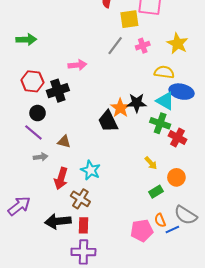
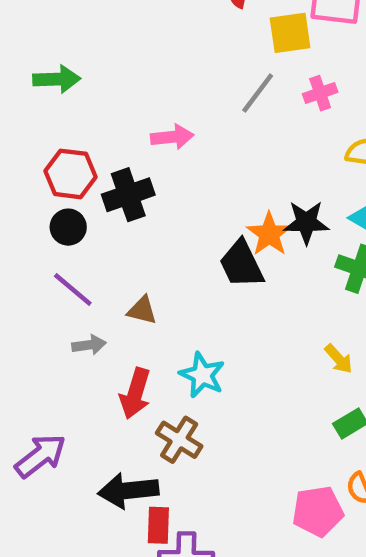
black circle: (38, 113) -> (68, 227), moved
red rectangle: (83, 225) -> (158, 525), moved

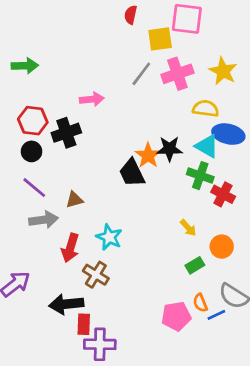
pink cross: (320, 93) -> (177, 74), size x1.6
brown triangle: (142, 310) -> (74, 200), turned -30
gray arrow: (89, 345) -> (44, 220), size x1.5

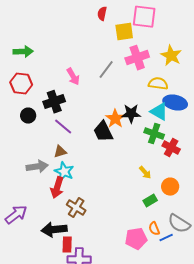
gray line: (141, 74) -> (106, 70), moved
pink arrow: (92, 99) -> (73, 77), turned 66
red hexagon: (33, 121) -> (21, 84), moved
purple line: (34, 188) -> (63, 127), moved
cyan star: (109, 237) -> (64, 172), moved

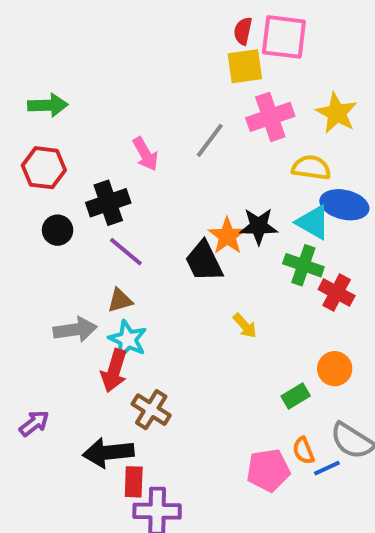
red semicircle: (102, 14) -> (243, 31), moved
yellow arrow: (145, 173) -> (245, 326), moved
purple arrow: (16, 215) -> (34, 423), size x0.7

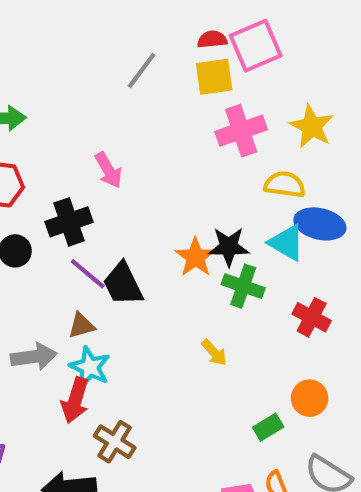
red semicircle: (243, 31) -> (212, 39), turned 72
pink square: (284, 37) -> (256, 46), turned -30
gray line: (210, 140) -> (142, 71), moved
black trapezoid: (204, 261) -> (123, 284), moved
green cross: (303, 265) -> (243, 286), moved

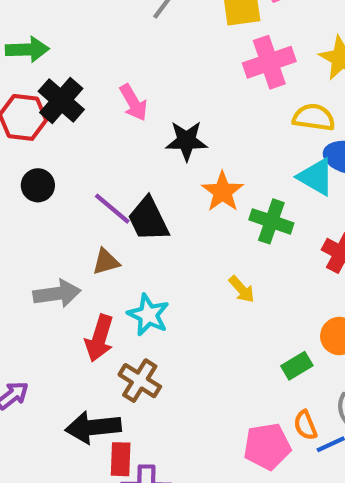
black cross: (69, 222) -> (61, 100), moved, turned -30
black star: (229, 247) -> (186, 141), moved
cyan star: (90, 367) -> (148, 315), moved

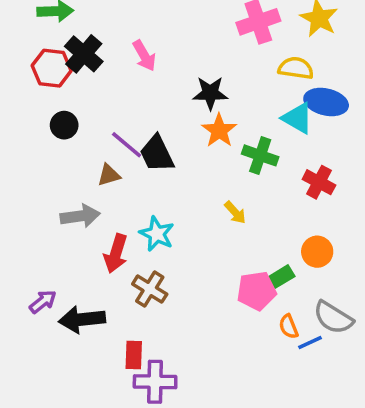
black star: (186, 141) -> (210, 93), moved
brown triangle: (106, 262) -> (109, 175), moved
black arrow: (93, 427) -> (82, 319), moved
pink pentagon: (267, 446) -> (257, 291), moved

